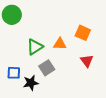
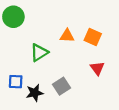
orange triangle: (60, 44) -> (67, 36), moved
gray square: (47, 68) -> (62, 86), moved

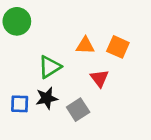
red triangle: (97, 68) -> (99, 78), moved
black star: (35, 93) -> (47, 98), moved

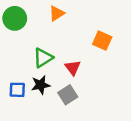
orange triangle: (85, 46) -> (57, 13), moved, turned -35
red triangle: (99, 78) -> (73, 68), moved

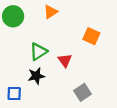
blue square: (17, 90) -> (14, 93), moved
gray square: (68, 95) -> (83, 92), moved

